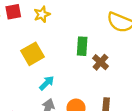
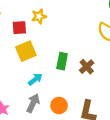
red square: (13, 12) -> (19, 28), moved
green rectangle: (82, 46) -> (62, 61), moved

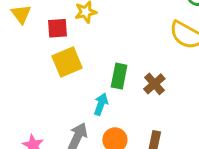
cyan arrow: (35, 79) -> (101, 104), moved, turned -32

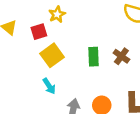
cyan arrow: (101, 104) -> (49, 86), moved, turned 140

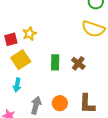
yellow star: (57, 14) -> (29, 34), moved
cyan arrow: (49, 86) -> (17, 85), turned 40

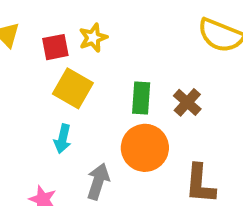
yellow square: (21, 60) -> (73, 88), turned -30
orange circle: (60, 103) -> (145, 148), moved, size x1.5

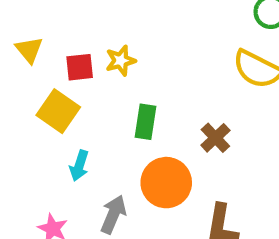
yellow square: (73, 88) -> (58, 111), moved
green rectangle: (141, 98) -> (146, 122), moved

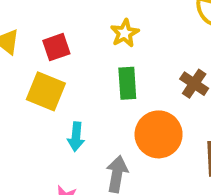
yellow star: (121, 61) -> (125, 33), moved

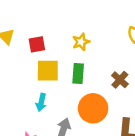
yellow square: (46, 91) -> (48, 71), moved, turned -30

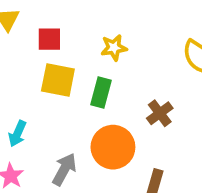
cyan arrow: (41, 102) -> (17, 134), moved

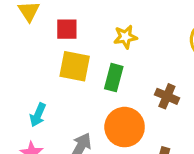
brown cross: (160, 113) -> (167, 96), turned -30

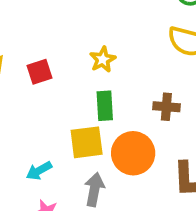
yellow square: (75, 66) -> (87, 142), moved
cyan arrow: (38, 115) -> (39, 171), turned 55

